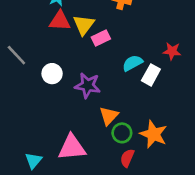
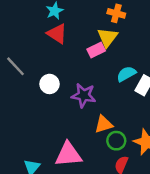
red triangle: (60, 21) -> (57, 34), turned 30
yellow triangle: (84, 25) -> (107, 37), moved
orange triangle: (109, 116) -> (104, 124), turned 30

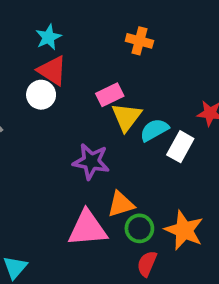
yellow triangle: (107, 37) -> (126, 117), moved
white circle: (50, 84) -> (41, 95), moved
pink triangle: (68, 155) -> (87, 228), moved

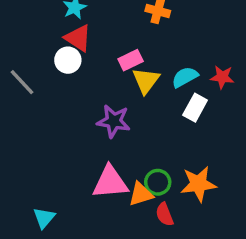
cyan semicircle: (154, 130) -> (185, 77), moved
orange triangle: (121, 204) -> (141, 194), moved
orange star: (184, 230) -> (198, 184), turned -30
red semicircle: (147, 264) -> (165, 214), turned -45

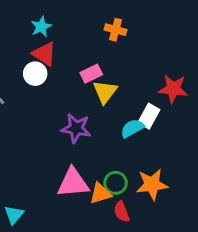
cyan semicircle: (185, 77) -> (132, 128), moved
red star: (222, 77) -> (173, 89), size x1.4

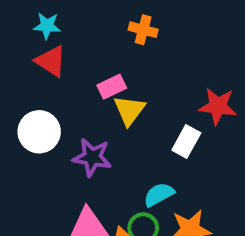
cyan star: (41, 27) -> (47, 26), turned 30
white circle: (35, 74) -> (39, 132), moved, size x1.4
cyan semicircle: (132, 128) -> (159, 195), moved

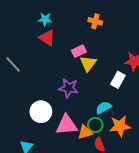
white circle: (39, 132) -> (41, 112), moved

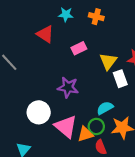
cyan star: (45, 19) -> (66, 15), moved
yellow triangle: (88, 63) -> (108, 61), moved
white rectangle: (118, 80) -> (120, 79), turned -49
pink triangle: (67, 125) -> (66, 126), turned 45

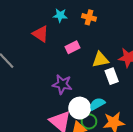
yellow triangle: (108, 61) -> (100, 60), turned 42
white circle: (39, 112) -> (80, 108), moved

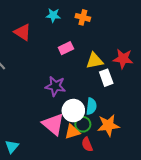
red triangle: (41, 34) -> (23, 32), moved
cyan semicircle: (97, 104) -> (91, 106), turned 126

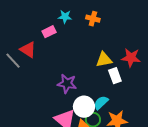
red triangle: (23, 32) -> (28, 50), moved
pink rectangle: (66, 48) -> (49, 32), moved
cyan semicircle: (91, 106) -> (101, 103), turned -140

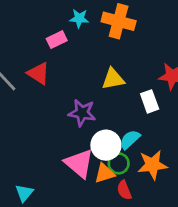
orange cross: (93, 19) -> (119, 21), size x1.6
red triangle: (28, 50) -> (38, 73), moved
yellow triangle: (104, 60) -> (113, 79), moved

